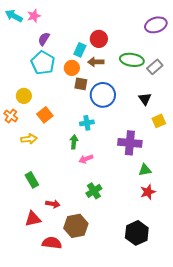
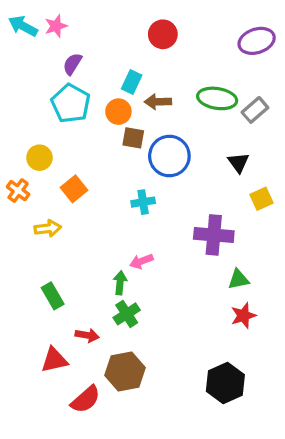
red circle: (99, 39) -> (163, 34), moved
green arrow: (74, 142) -> (120, 283), moved
green cross: (94, 191) -> (127, 314), moved
red semicircle: (52, 243) -> (86, 399), turned 132

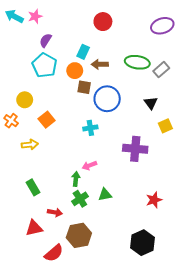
green triangle: (238, 279) -> (105, 195), moved

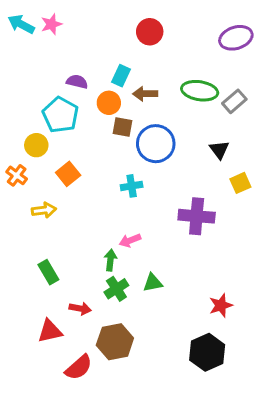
purple semicircle: (46, 40) -> (77, 82), moved, turned 72
cyan pentagon: (44, 65) -> (60, 115), moved
red star: (154, 200) -> (221, 305), moved

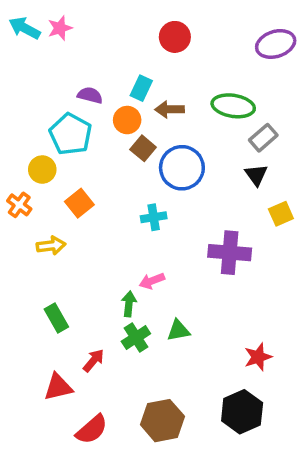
gray rectangle: (234, 101) -> (263, 138), moved
brown square: (122, 127) -> (143, 148), turned 30
red arrow: (80, 308) -> (94, 360), turned -60
brown hexagon: (115, 342) -> (162, 421), moved

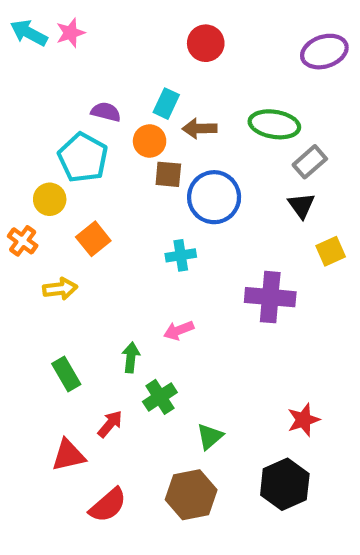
brown square: (143, 148) -> (168, 174), turned -35
green arrow: (129, 304) -> (131, 357), moved
green triangle: (178, 330) -> (210, 436), moved, turned -30

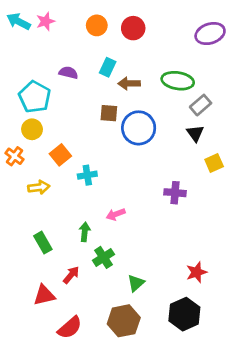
orange circle: (150, 141) -> (97, 25), moved
cyan pentagon: (83, 158) -> (35, 97), moved
cyan cross: (181, 255) -> (87, 175), moved
purple cross: (270, 297) -> (175, 193), size x0.7

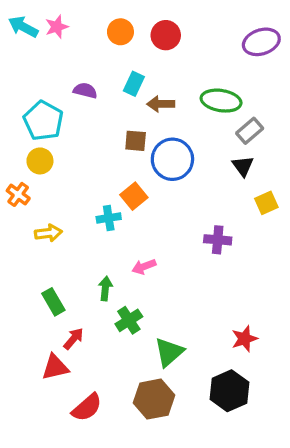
orange square: (60, 155) -> (134, 196), moved
red arrow: (71, 275) -> (73, 339), moved
green triangle: (136, 283) -> (169, 352), size x1.4

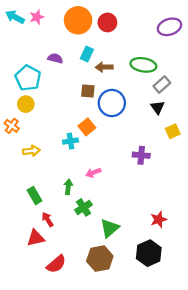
orange circle: (120, 32) -> (78, 20), size x1.6
red arrow: (73, 339) -> (48, 219), turned -72

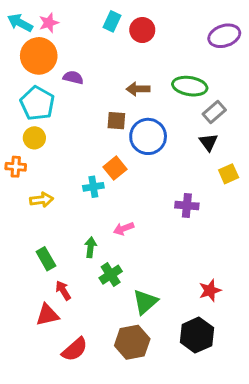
orange circle: (78, 20) -> (39, 56), moved
cyan rectangle: (87, 54) -> (112, 21), moved
orange cross: (12, 126) -> (16, 167), turned -32

